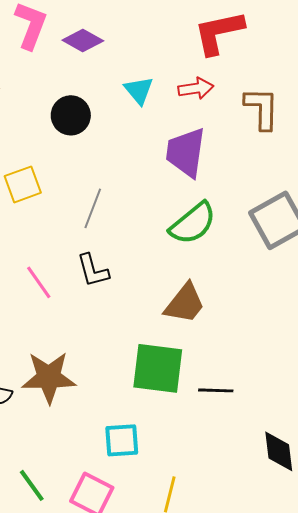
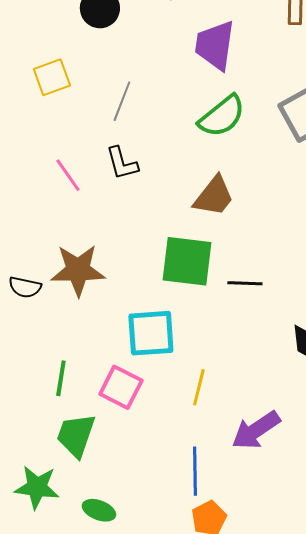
cyan square: (122, 440) -> (151, 333), size x1.4
green line: (32, 485) -> (61, 378), turned 45

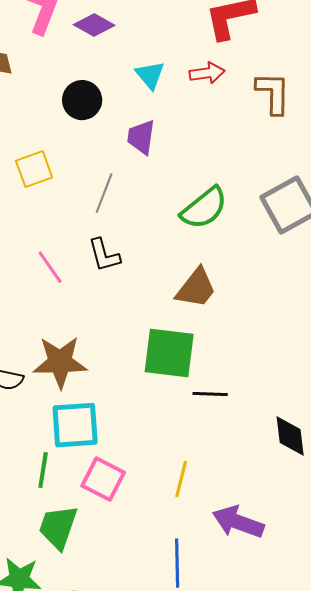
purple trapezoid: (215, 45) -> (141, 137), moved, size x0.7
black line: (245, 283) -> (210, 394), moved
cyan square: (151, 333) -> (75, 425), moved
purple arrow: (256, 430) -> (238, 522), turned 54

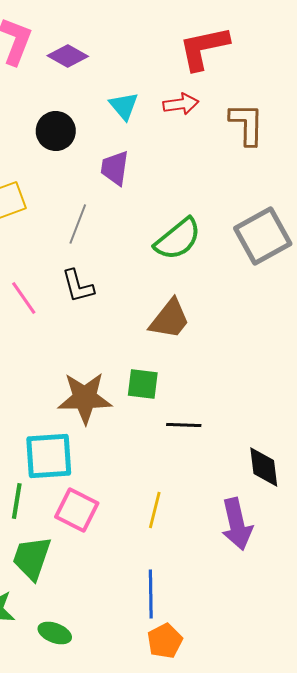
green square: (169, 353) -> (143, 384), size x0.6
brown star: (60, 362) -> (85, 398), moved
purple arrow: (238, 522) -> (237, 524), moved, turned -123

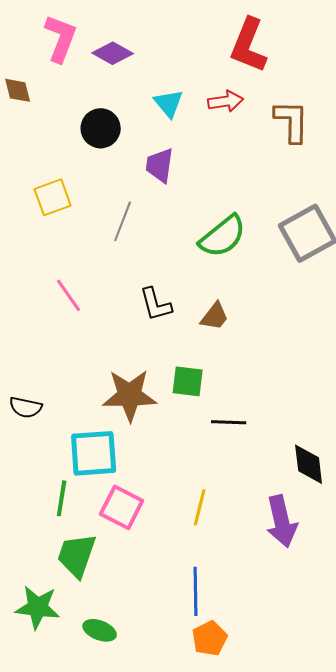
red L-shape: (204, 48) -> (249, 45), turned -56
black L-shape: (78, 286) -> (156, 304), moved
brown trapezoid: (170, 319) -> (215, 316), size x0.7

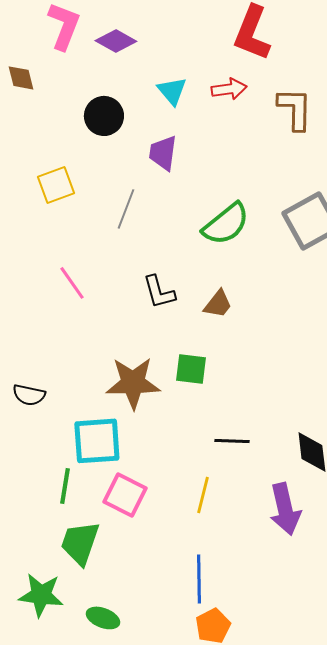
black line: (229, 422) -> (232, 441), moved

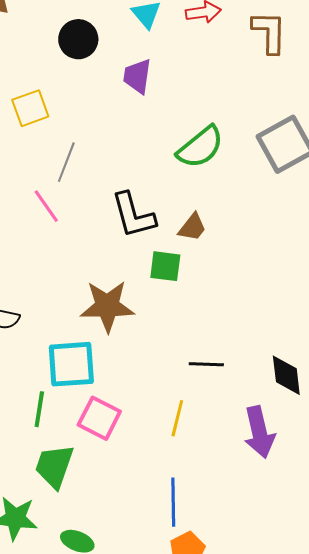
gray line: (126, 209) -> (66, 162), moved
black L-shape: (159, 292) -> (133, 215), size x1.4
green square: (191, 369) -> (165, 266), moved

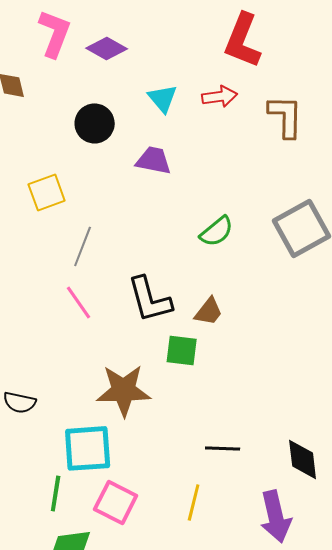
purple trapezoid: (137, 76) -> (154, 160), turned 93
green semicircle: (200, 147) -> (217, 231), size x0.7
pink line: (46, 206) -> (79, 302), moved

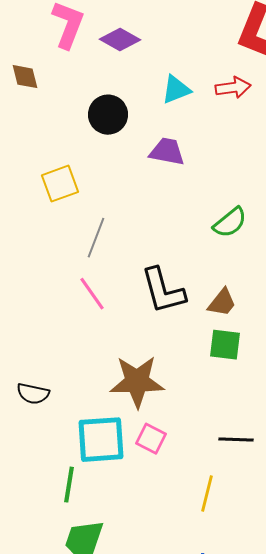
cyan triangle: (163, 98) -> (176, 90), turned 48
green square: (182, 350) -> (225, 345), moved
pink square: (116, 502) -> (151, 439), moved, size x0.7

